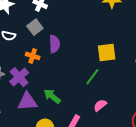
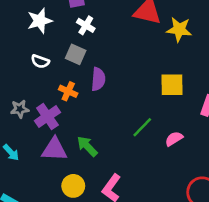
gray square: (35, 27) -> (76, 54), turned -35
yellow square: (107, 52) -> (172, 85), moved
pink semicircle: (100, 105) -> (174, 139), moved

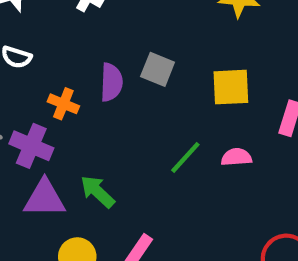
gray square: (76, 54) -> (158, 69), moved
purple cross: (47, 117) -> (31, 146), turned -30
pink semicircle: (174, 139) -> (236, 157), moved, turned 30

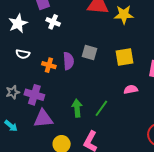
orange cross: (63, 104) -> (49, 65), moved
green line: (185, 157) -> (101, 108), moved
green arrow: (98, 192) -> (77, 108), moved, turned 48

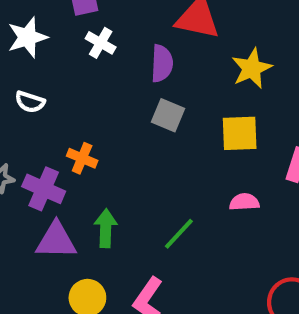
yellow star: (124, 15) -> (252, 68), moved, turned -30
purple semicircle: (68, 61) -> (162, 63), moved
orange cross: (49, 65) -> (82, 158), moved
green arrow: (77, 108) -> (106, 228), moved

